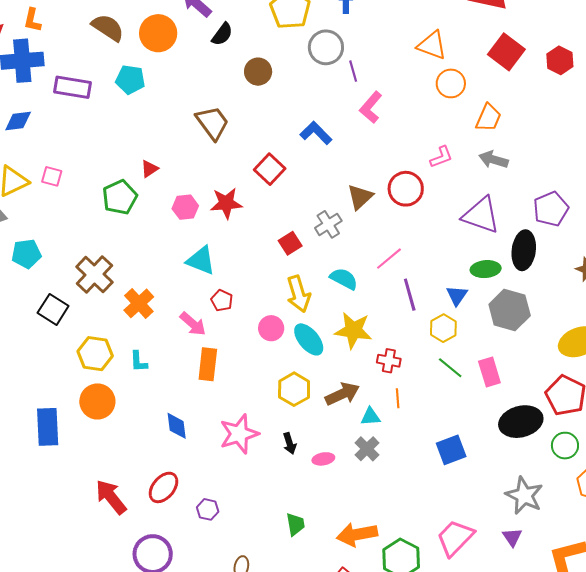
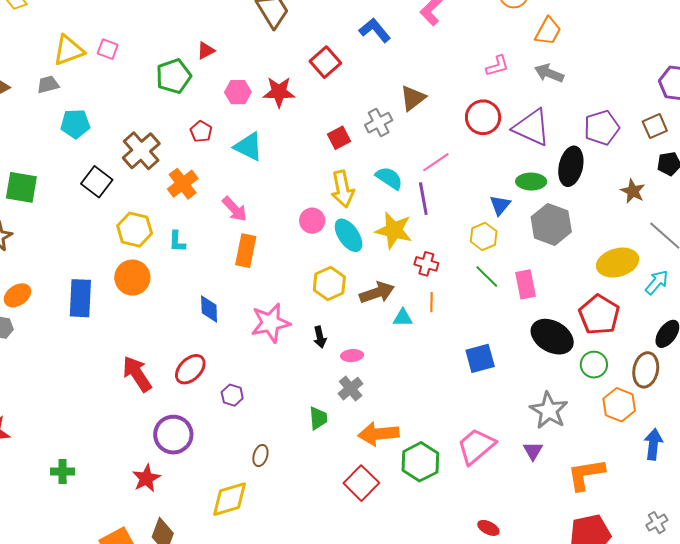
red circle: (406, 189) -> (483, 117), moved
purple line: (410, 295) -> (423, 199), moved
red pentagon: (222, 301) -> (201, 131), moved
black ellipse: (521, 422) -> (552, 337), turned 39
gray cross: (367, 449) -> (351, 389), moved

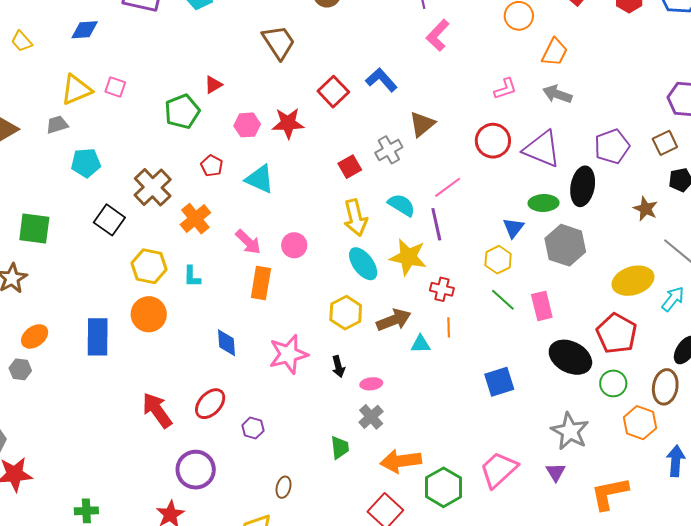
blue L-shape: (375, 30) -> (381, 80), moved
pink circle: (312, 221) -> (294, 245), moved

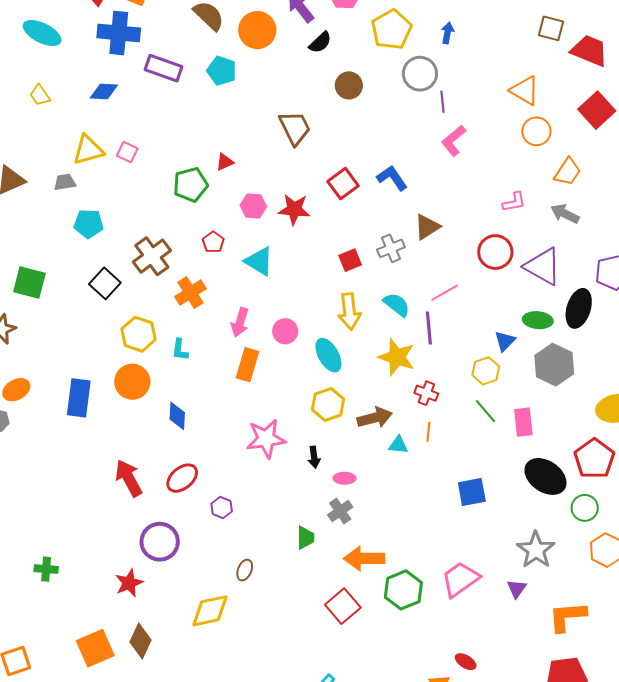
pink arrow: (248, 242) -> (240, 322), turned 56
cyan ellipse: (363, 264) -> (328, 355), moved
blue diamond: (227, 343) -> (177, 416), moved

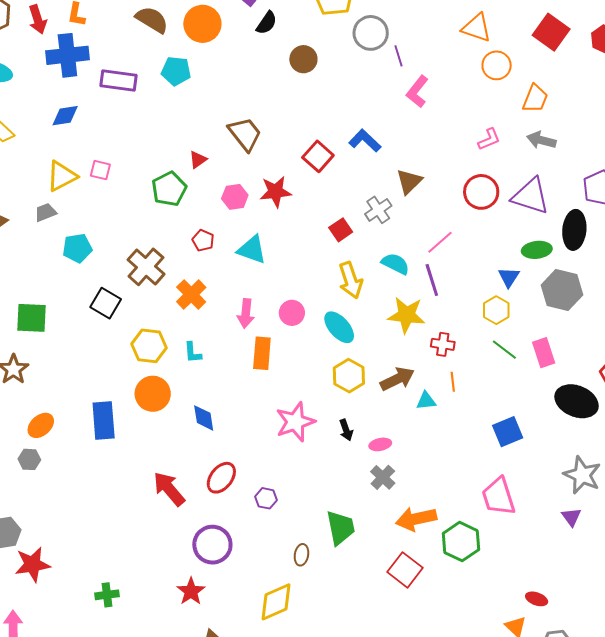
brown trapezoid: (295, 128) -> (245, 134), moved
green trapezoid: (305, 538) -> (341, 528), moved, size x1.5
pink trapezoid: (460, 579) -> (499, 497), moved, turned -60

